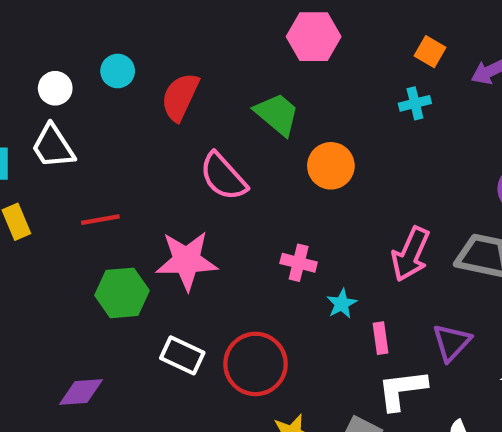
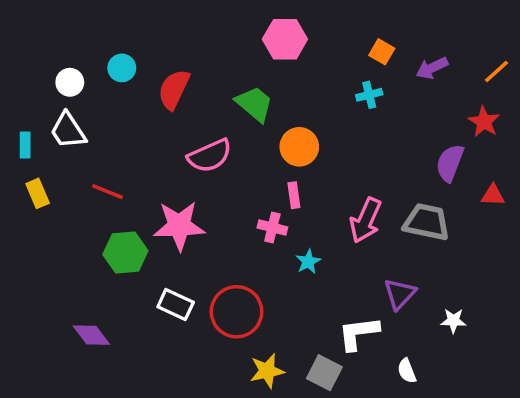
pink semicircle: (223, 177) -> (210, 156), turned -72
red line: (100, 220) -> (107, 192), turned 32
pink rectangle: (380, 338) -> (294, 195), moved
purple diamond: (81, 392) -> (91, 335), turned 57

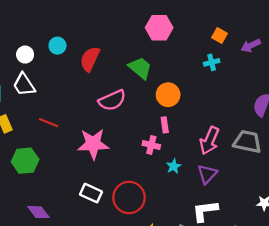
green hexagon: (125, 253) -> (25, 161), moved
purple triangle: (400, 294) -> (207, 174), moved

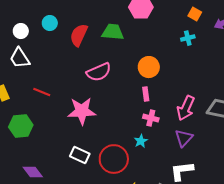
green trapezoid: (140, 68) -> (113, 32), moved, turned -35
pink cross: (151, 145) -> (151, 118), moved
cyan star: (174, 166) -> (141, 141), moved

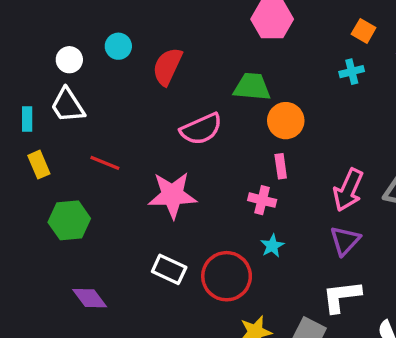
green trapezoid: (113, 32) -> (252, 87), moved
pink cross: (151, 118) -> (262, 200), moved

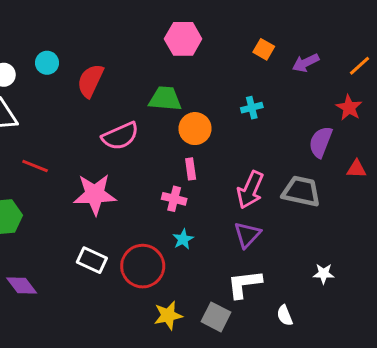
cyan cross: (352, 72) -> (252, 108), moved

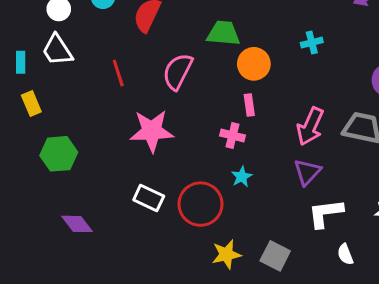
pink semicircle: (120, 136) -> (178, 71), turned 141
red line: (35, 166) -> (118, 73), moved, turned 50
white L-shape: (244, 284) -> (325, 213), moved

